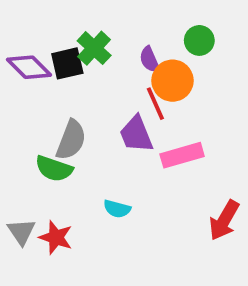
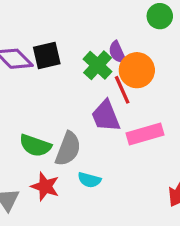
green circle: (199, 40) -> (160, 16), moved
green cross: (94, 48) -> (98, 65), moved
gray semicircle: (71, 140) -> (68, 149), moved
red star: (56, 237) -> (45, 186), moved

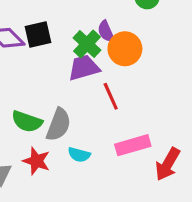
red line: (122, 90) -> (111, 96), moved
purple trapezoid: (106, 116) -> (84, 68), moved, turned 96
pink rectangle: (145, 134) -> (133, 145), moved

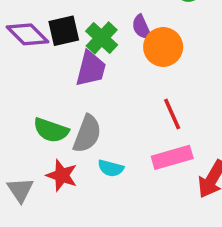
green cross: (87, 44) -> (102, 38), moved
purple trapezoid: (84, 68) -> (91, 69), moved, turned 120
red line: (111, 96) -> (172, 114), moved

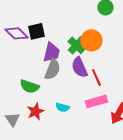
purple semicircle: (141, 27) -> (79, 67), moved, size x1.5
green cross: (102, 38) -> (76, 45), moved
gray semicircle: (87, 134) -> (52, 69), moved
red star: (62, 175) -> (35, 111), turned 30

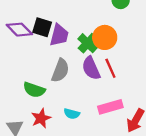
black square: (36, 31) -> (42, 27), turned 30
purple trapezoid: (51, 52) -> (59, 35), moved
red line: (96, 77) -> (110, 68), moved

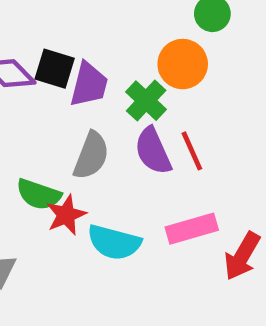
orange circle: (105, 37) -> (183, 64), moved
cyan semicircle: (72, 114) -> (114, 242), size x1.6
red star: (41, 118) -> (66, 215), moved

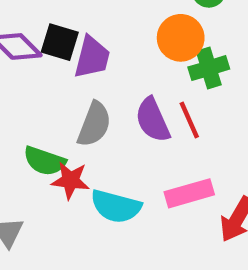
green cross: (146, 101) -> (209, 68), moved, turned 30
red star: (66, 215) -> (70, 180), turned 30

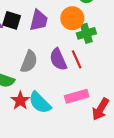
purple trapezoid: (92, 57) -> (39, 20), moved
red star: (70, 180) -> (20, 101), moved, turned 30
cyan semicircle: (116, 206) -> (40, 103), turned 30

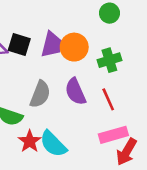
orange circle: (72, 18) -> (74, 47), moved
red line: (77, 59) -> (108, 99), moved
pink rectangle: (77, 96) -> (113, 135), moved

